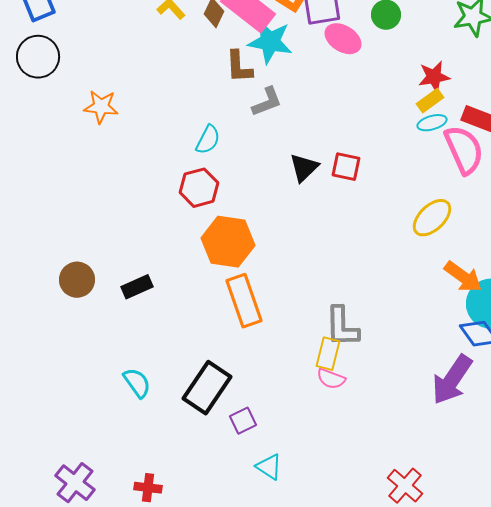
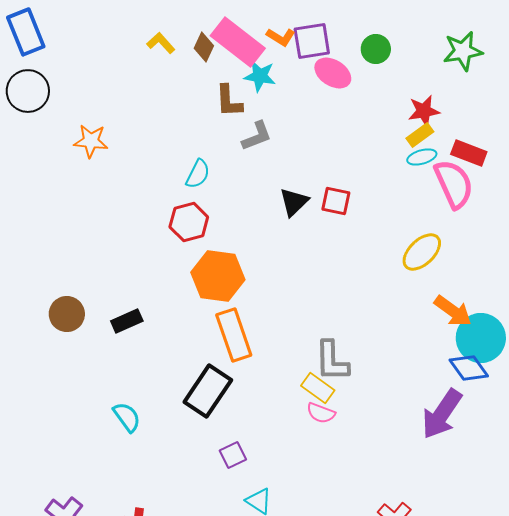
cyan star: (270, 42) -> (260, 76), size x0.7
yellow rectangle: (328, 354) -> (318, 388), turned -68
black rectangle: (207, 388) -> (208, 391), moved

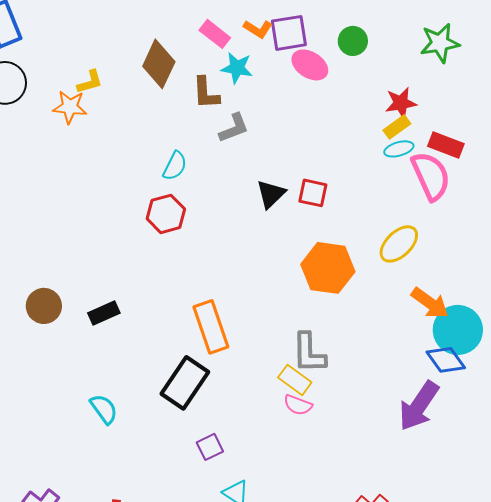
pink rectangle: (238, 42) -> (215, 34), size x0.6
yellow L-shape: (161, 43) -> (90, 82), moved, turned 116
brown diamond: (204, 47) -> (159, 64), moved, size x1.6
orange star: (91, 141) -> (70, 107), moved
orange hexagon: (218, 276) -> (328, 268), moved

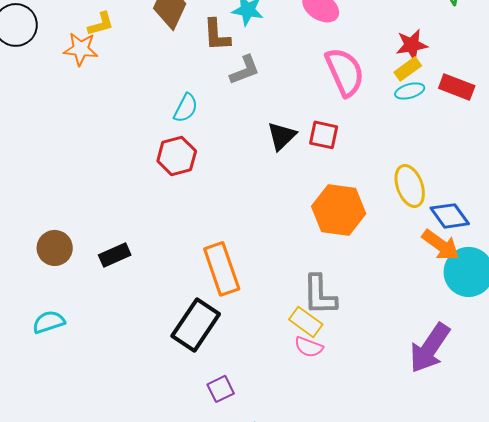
pink semicircle: (431, 176) -> (345, 72), moved
yellow ellipse: (399, 244) -> (410, 186), turned -66
blue diamond: (446, 360) -> (450, 216), moved
cyan semicircle: (104, 409) -> (49, 322), moved, turned -72

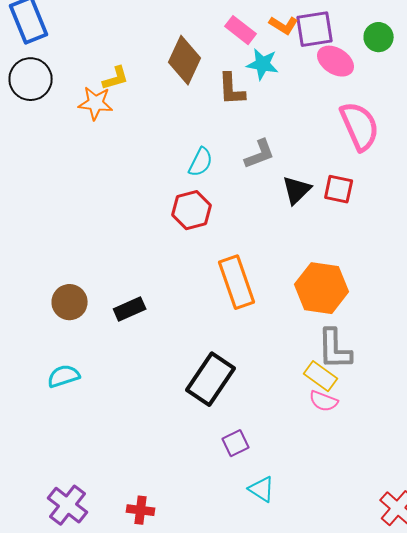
gray L-shape: (245, 70) -> (260, 154), moved
orange hexagon: (339, 210) -> (322, 288), moved
orange rectangle: (222, 269) -> (237, 282), moved

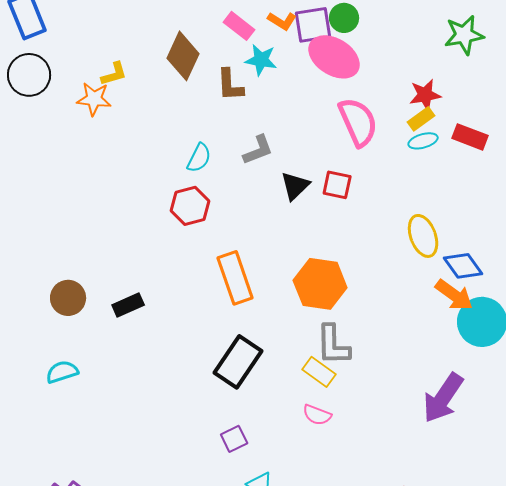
green circle: (379, 37) -> (344, 18), moved
pink ellipse: (336, 61) -> (334, 57), size x1.4
black rectangle: (211, 379) -> (238, 362), moved
pink semicircle: (324, 401) -> (317, 415), moved

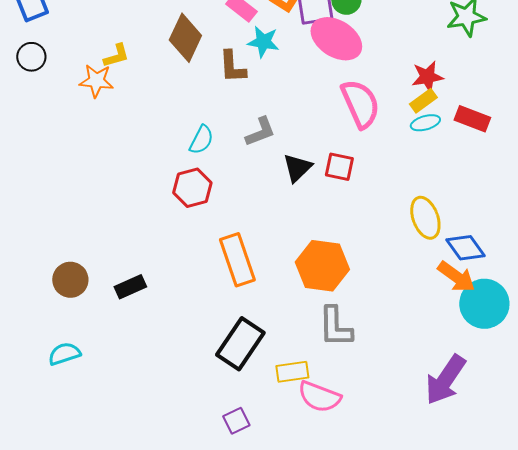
black circle: (29, 75) -> (31, 57), size x0.7
yellow rectangle: (319, 372) -> (292, 372), moved, turned -44
pink semicircle: (317, 415) -> (319, 397), size x1.5

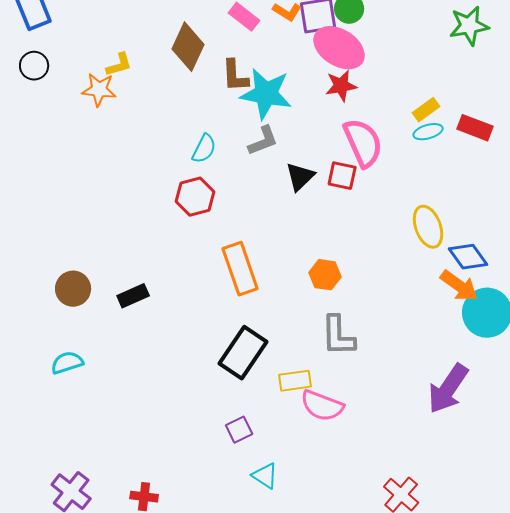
cyan star: (263, 42) -> (266, 94), moved, size x1.6
red star: (427, 77) -> (341, 86), moved
pink semicircle: (360, 104) -> (363, 143), moved
orange hexagon: (322, 266) -> (325, 275), size x0.6

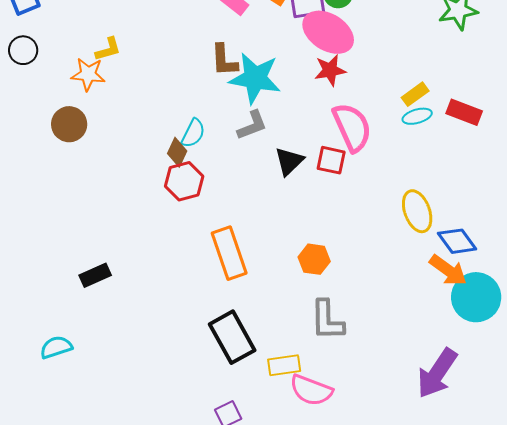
brown diamond: (188, 47) -> (177, 152), moved, size x0.6
brown circle: (73, 289) -> (69, 124), moved
black rectangle: (133, 296) -> (95, 275), moved
black rectangle: (243, 353) -> (232, 337), turned -63

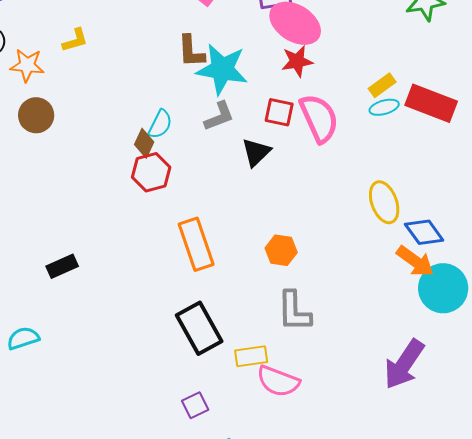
orange star: (88, 74) -> (27, 65), moved
red rectangle: (464, 112) -> (431, 103), size x1.4
red square: (331, 160) -> (279, 112), moved

